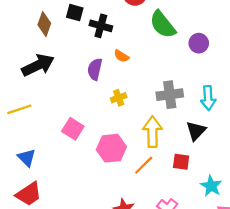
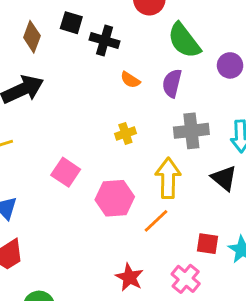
purple semicircle: (95, 69) -> (172, 83), moved
black triangle: (196, 131) -> (224, 178), turned -35
red square: (181, 162) -> (208, 244), moved

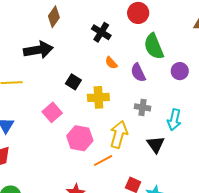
black square: (71, 23) -> (73, 82), moved
purple semicircle: (172, 83) -> (138, 73), turned -54
gray cross: (191, 131) -> (143, 107), size x0.7
yellow cross: (125, 134) -> (98, 97), size x1.5

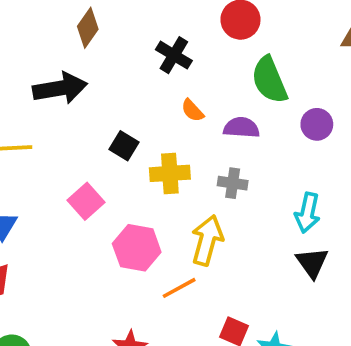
purple semicircle: (138, 73) -> (241, 128), turned 120
gray cross: (143, 107) -> (233, 183), moved
black triangle: (156, 145) -> (312, 263), moved

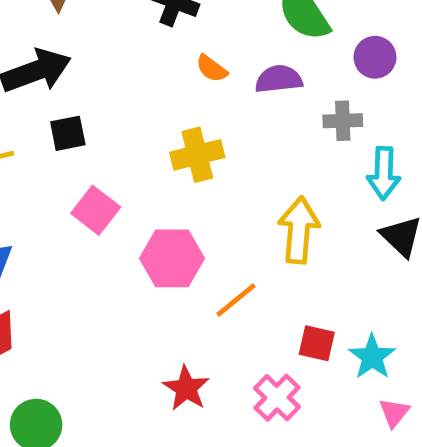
black square: (124, 146) -> (68, 133), moved, turned -32
gray cross: (233, 183) -> (343, 121), moved
yellow arrow: (207, 240) -> (299, 230), moved

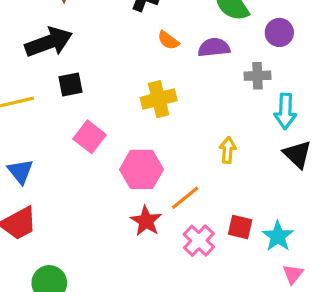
yellow arrow: (299, 230) -> (228, 150), size x0.6
red star: (186, 388) -> (146, 221), moved
pink cross: (277, 398) -> (199, 241), moved

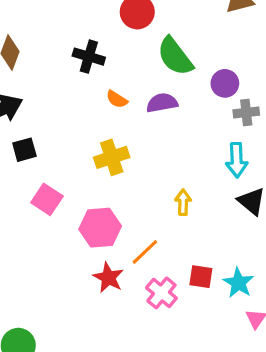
gray cross: (257, 76) -> (246, 112), moved

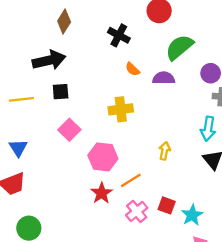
green semicircle: (175, 56) -> (179, 47), turned 76

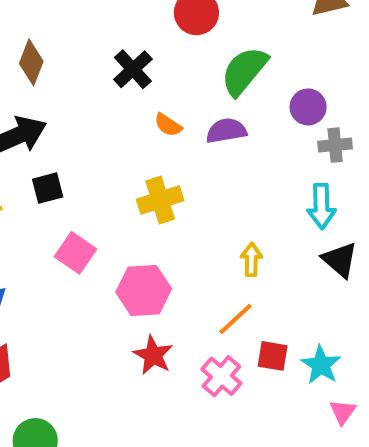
black cross: (119, 35) -> (133, 69), turned 30
orange line: (131, 180) -> (235, 319), moved

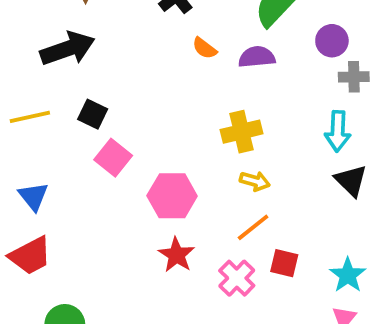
black square: (48, 188) -> (93, 114), moved, turned 36
yellow cross: (160, 200) -> (241, 132), moved
yellow arrow: (251, 260) -> (255, 181), moved, turned 100
cyan star: (321, 365) -> (348, 275), moved

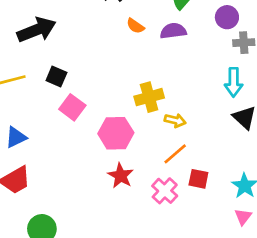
yellow cross: (241, 132) -> (149, 97), moved
blue triangle: (33, 196) -> (16, 137), turned 45

